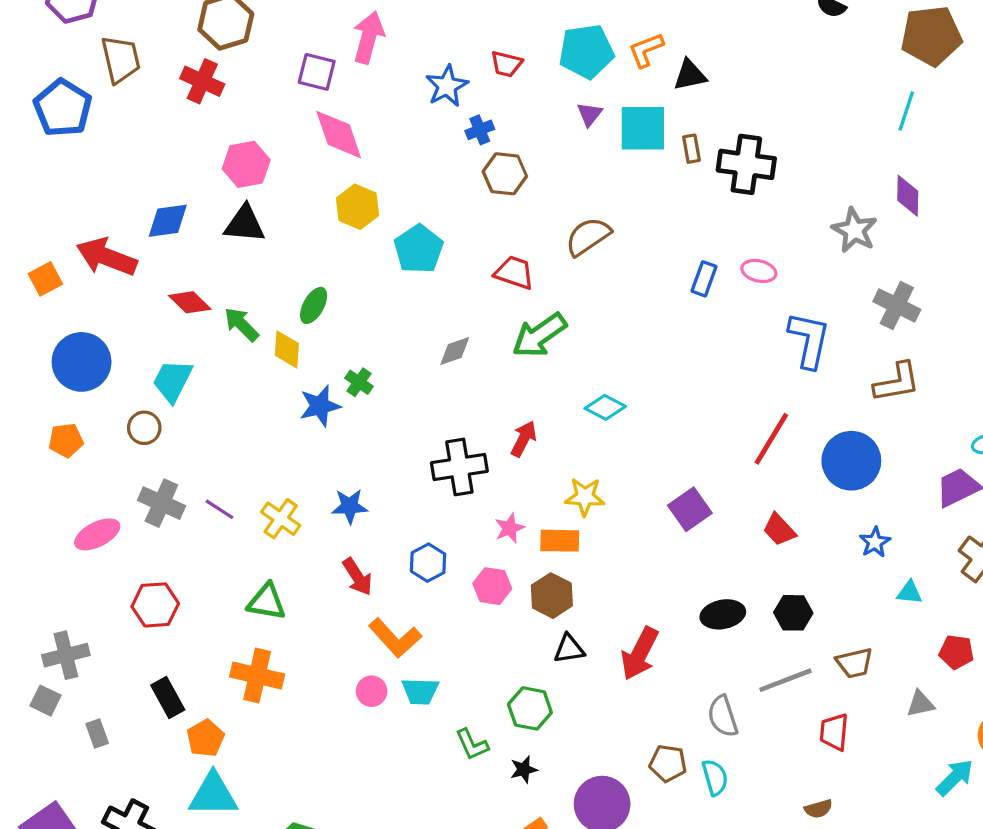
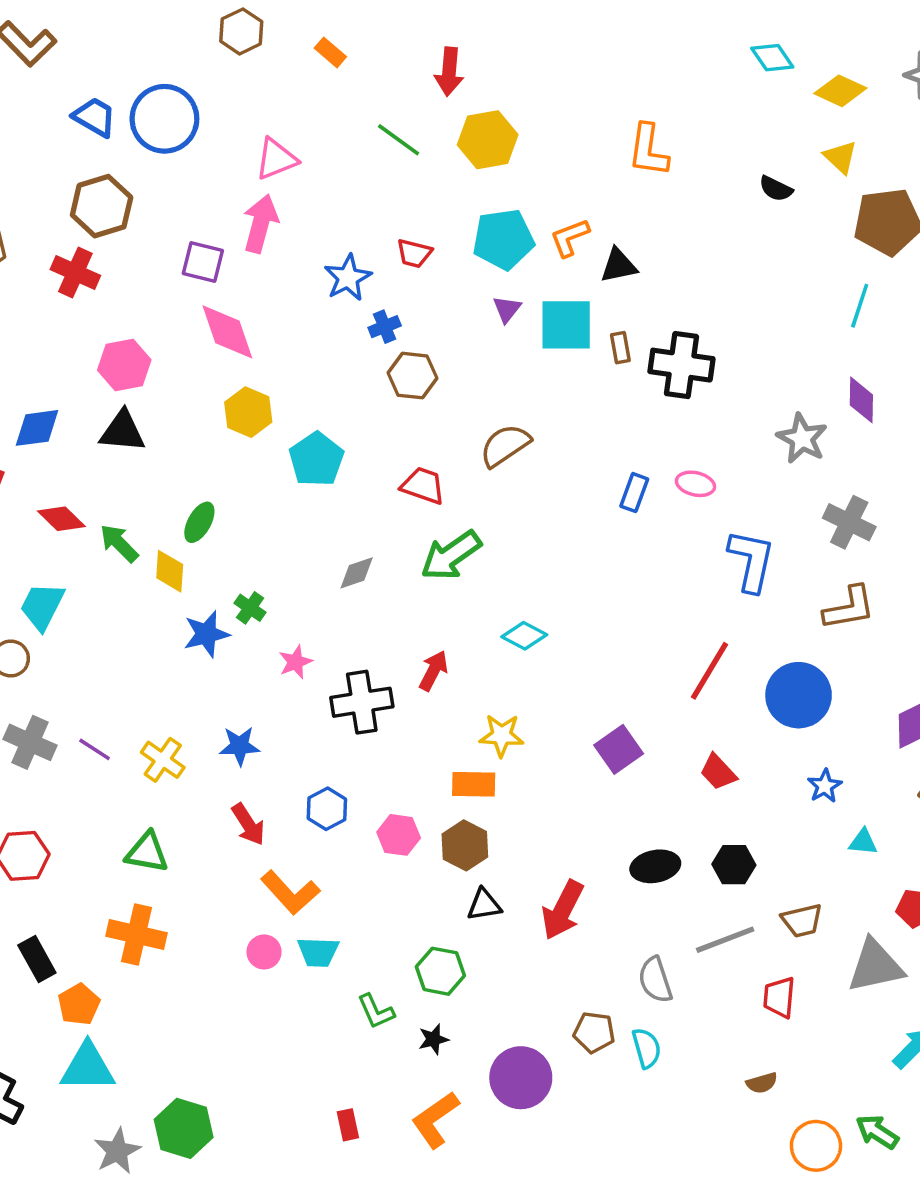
pink star: (510, 528) -> (295, 662), moved
gray triangle: (920, 704) -> (875, 966), size x1.8

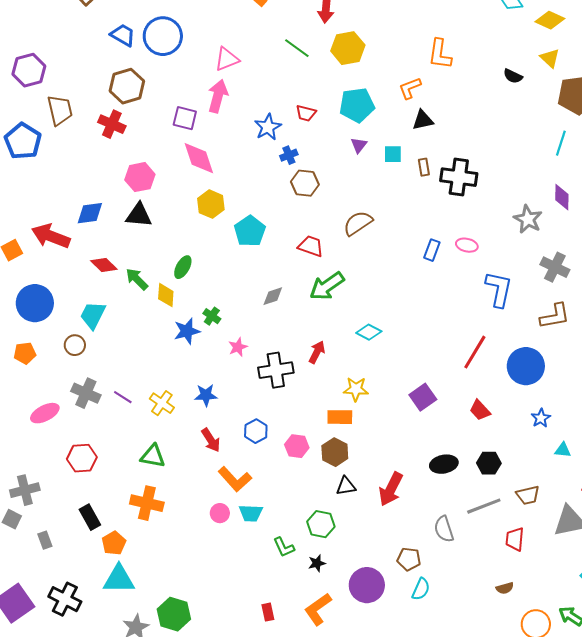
orange L-shape: (570, 238) -> (410, 88), moved
cyan square: (566, 325) -> (393, 154), size x0.6
cyan semicircle: (647, 1048) -> (421, 589), moved, turned 40

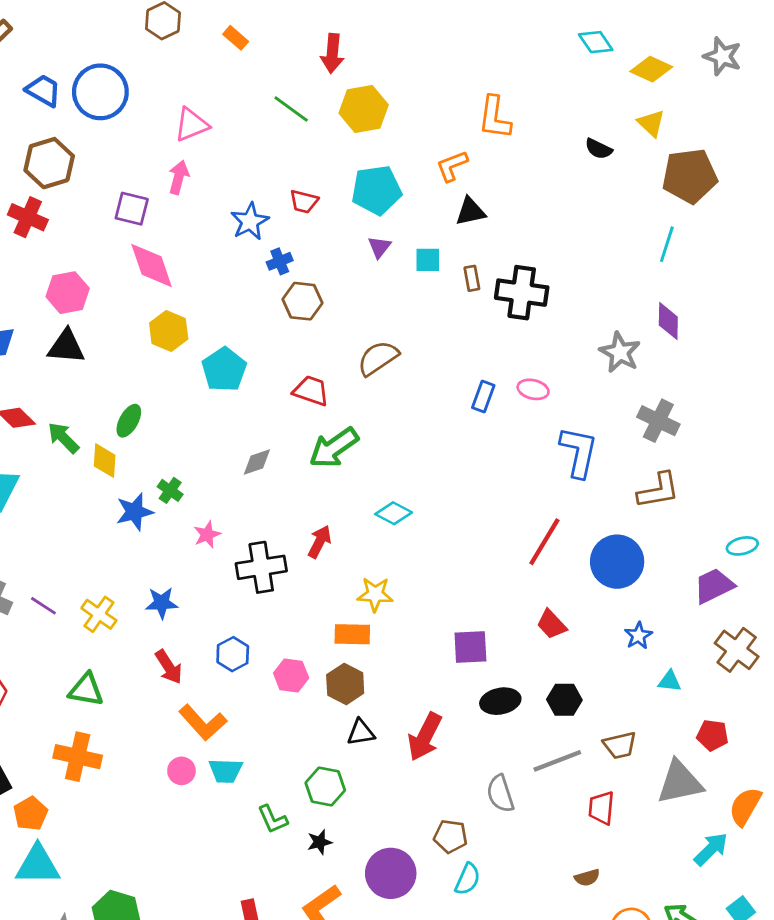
pink arrow: (218, 96) -> (179, 177), size x0.7
purple square: (423, 397) -> (470, 647), moved, turned 32

